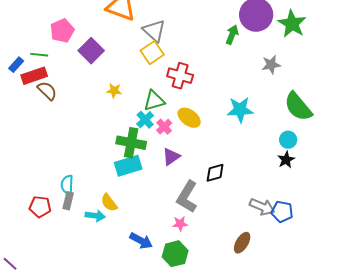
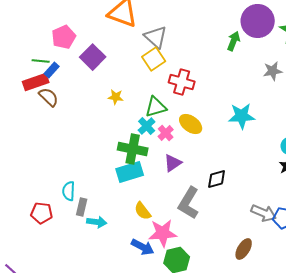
blue rectangle: (16, 65) -> (52, 70), moved
gray rectangle: (68, 201) -> (82, 207), moved
yellow semicircle: (109, 203) -> (143, 211), moved
pink star: (180, 224) -> (163, 233), moved, size x1.8

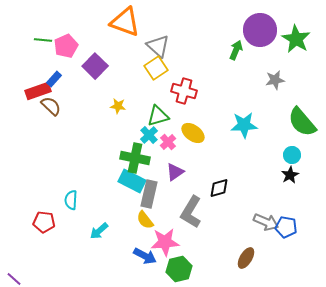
green line: (41, 61) -> (43, 40), moved
cyan rectangle: (130, 172) -> (132, 181), turned 44
gray rectangle: (82, 207) -> (149, 194), moved, size x1.5
cyan arrow: (97, 222) -> (99, 231), turned 132

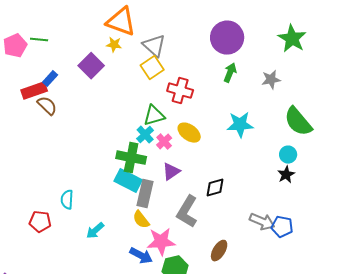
purple circle: (260, 30) -> (227, 38), moved
pink pentagon: (66, 46) -> (15, 46), moved
green arrow: (236, 50) -> (230, 73), moved
yellow star: (118, 106) -> (114, 45), moved
brown ellipse: (246, 258) -> (219, 251), moved

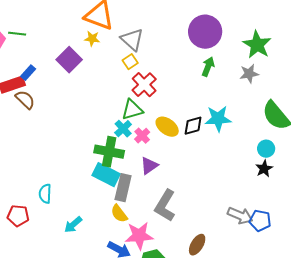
green star: (292, 39) -> (257, 45), moved
yellow square: (152, 68) -> (130, 62), size x0.7
red cross: (180, 91) -> (144, 85), moved, turned 30
black diamond: (215, 188) -> (193, 126), moved

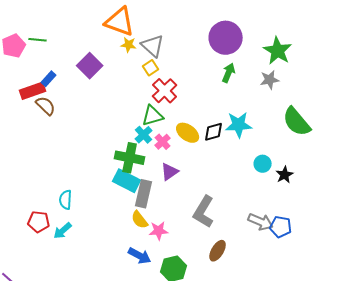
yellow star: (92, 39) -> (129, 45), moved
cyan circle: (266, 149) -> (263, 164), moved
gray L-shape: (165, 206) -> (204, 212), moved
cyan arrow: (73, 225) -> (63, 231), moved
pink star: (139, 236) -> (159, 231), moved, size x0.7

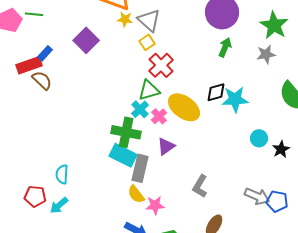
black diamond: (214, 132) -> (216, 92), moved
yellow ellipse: (188, 133) -> (184, 107), size x1.4
gray L-shape: (204, 212) -> (200, 186), size x0.7

